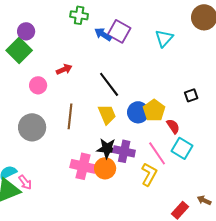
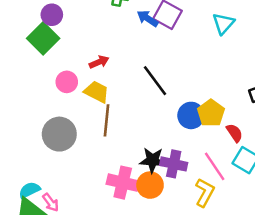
yellow trapezoid: (107, 114) -> (97, 92), moved, turned -40

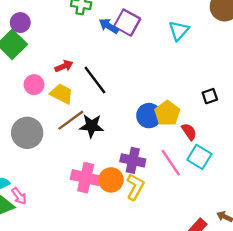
black line: (155, 81) -> (95, 80), moved
brown line: (107, 120) -> (71, 120), turned 48
black star: (153, 160) -> (91, 126), moved
yellow L-shape: (205, 193) -> (135, 187), moved

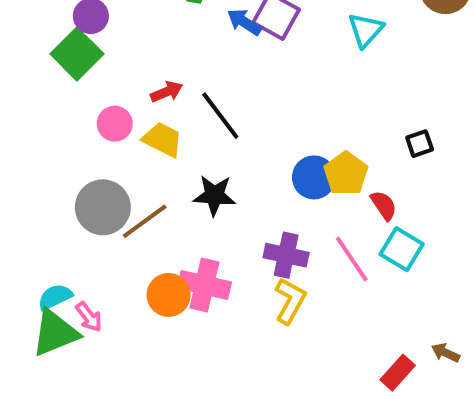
brown line: (71, 120) -> (145, 221), moved
orange circle: (111, 180) -> (169, 295), moved

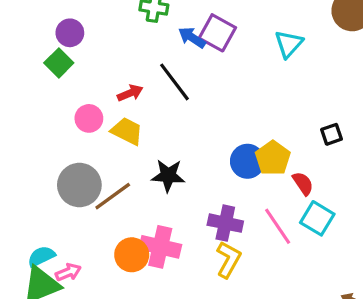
green square: (77, 54) -> (59, 63), size x0.7
black line: (220, 116) -> (175, 82), moved
pink arrow: (89, 317) -> (68, 272), turned -75

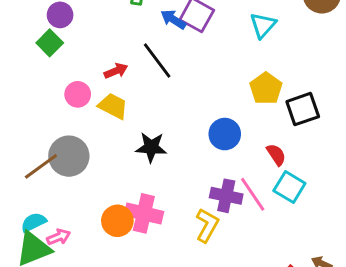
black square: (332, 134) -> (303, 109), size x1.6
yellow pentagon: (273, 158) -> (266, 88), moved
brown line: (113, 196) -> (41, 166), moved
purple cross: (225, 223) -> (226, 196), moved

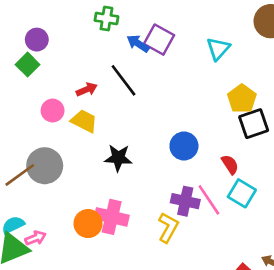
yellow pentagon: (266, 88) -> (242, 99), moved

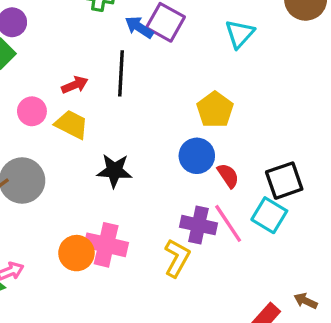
black line: (124, 80) -> (121, 73), turned 40
yellow pentagon: (242, 99) -> (215, 110), moved
black square: (254, 124) -> (284, 181), moved
red semicircle: (230, 164) -> (228, 176), moved

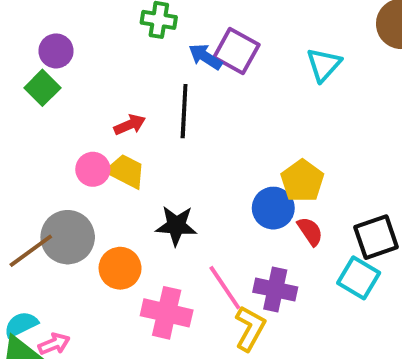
yellow pentagon: (215, 110) -> (302, 181), moved
pink circle: (32, 111) -> (93, 169), moved
pink line: (228, 223) -> (225, 288), moved
orange circle: (76, 253) -> (120, 268), moved

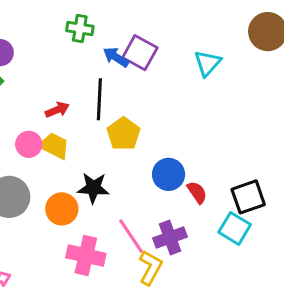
yellow pentagon: (302, 181) -> (123, 134), moved
orange circle: (120, 268) -> (62, 209), moved
purple cross: (275, 290) -> (170, 237), turned -32

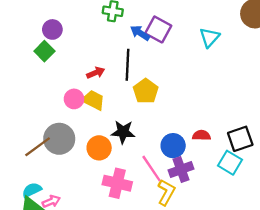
blue circle: (169, 174) -> (173, 146), moved
red semicircle: (197, 192) -> (202, 135), turned -54

